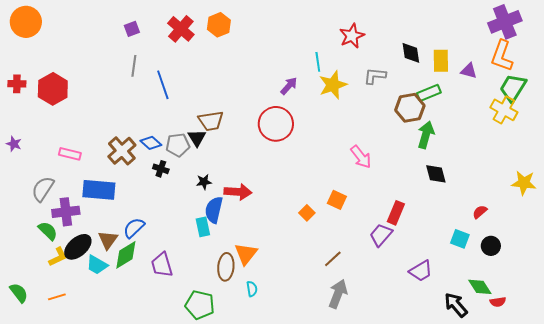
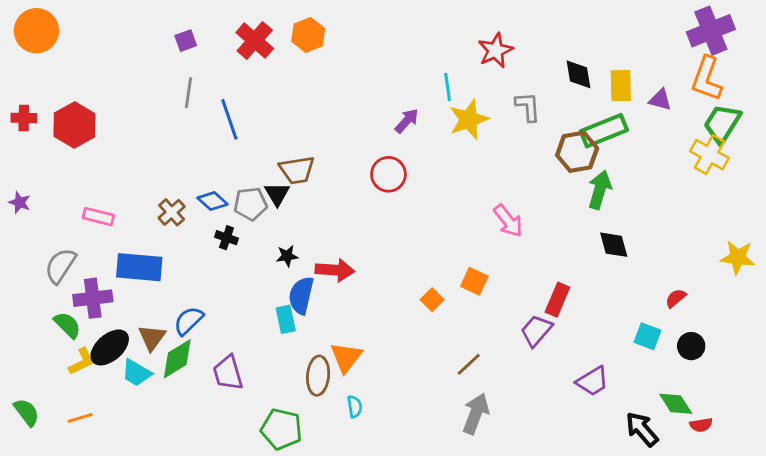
gray L-shape: (375, 76) -> (528, 107), turned 80
green rectangle: (429, 93) -> (604, 131), size x1.4
red circle: (276, 124) -> (388, 174), size x0.7
brown cross: (122, 151) -> (172, 212), size x0.7

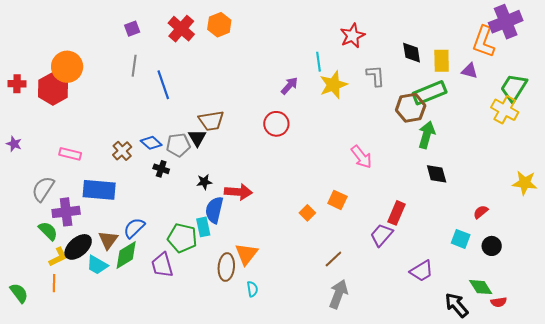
orange circle: (36, 31) -> (67, 67), moved
orange L-shape: (707, 79) -> (484, 42), moved
orange line: (80, 418) -> (54, 283), moved, turned -72
green pentagon: (281, 429) -> (182, 238), moved

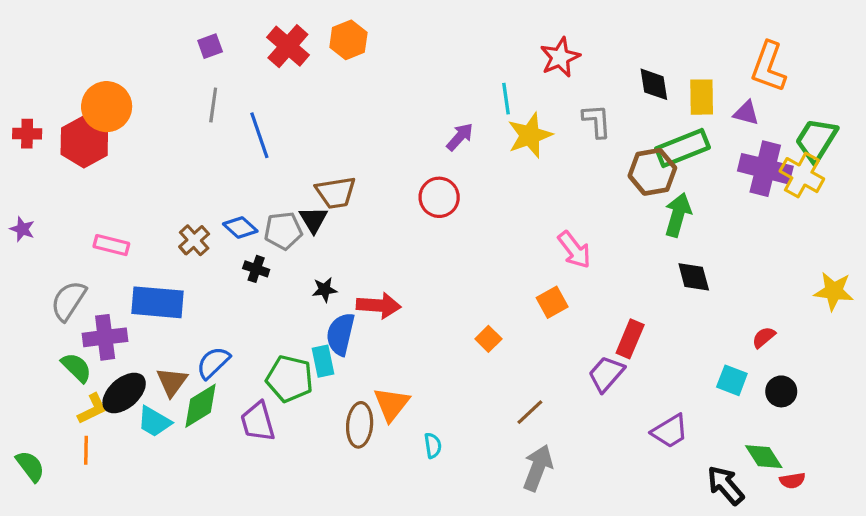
purple cross: (506, 22) -> (765, 169), moved, turned 36
orange square: (337, 200) -> (552, 302), moved, turned 36
cyan semicircle: (252, 289) -> (433, 446), moved

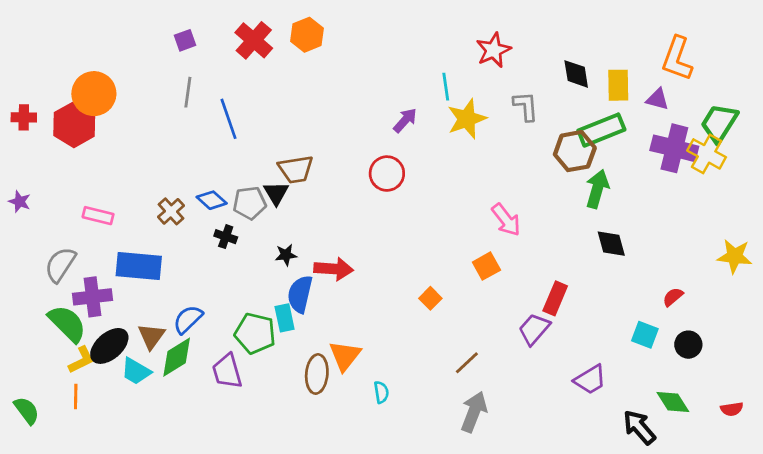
green semicircle: (76, 368) -> (67, 324), size x1.4
red semicircle: (792, 481) -> (732, 409), moved

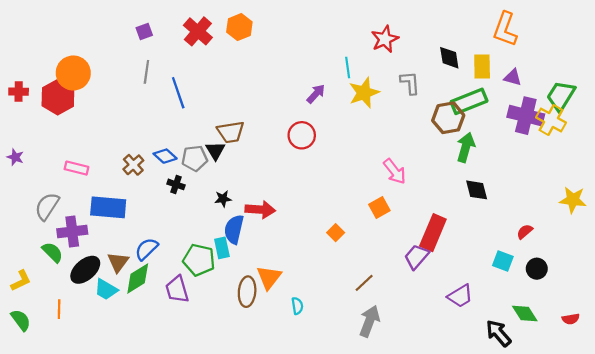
orange L-shape: (677, 59) -> (505, 29), moved
red rectangle: (555, 298) -> (433, 233), size x1.4
green semicircle: (67, 324) -> (52, 252), size x0.7
yellow L-shape: (81, 360) -> (21, 281), moved

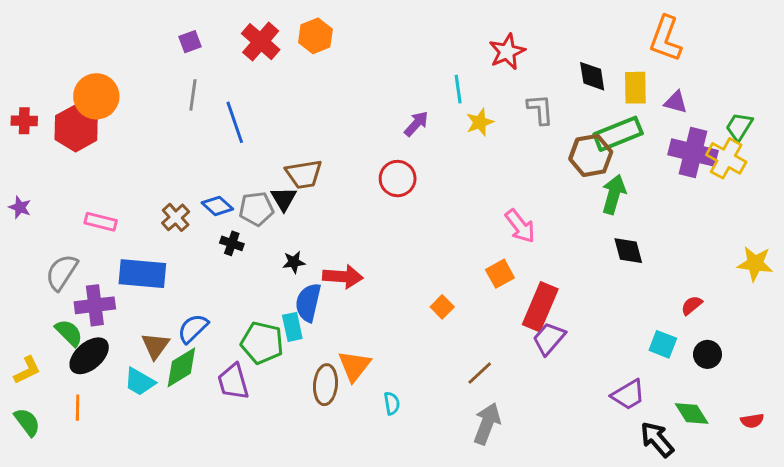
yellow star: (364, 93) -> (480, 122), size x0.7
green trapezoid: (561, 96) -> (739, 127), size x0.7
red rectangle: (433, 233) -> (540, 307), moved
black ellipse: (85, 270) -> (89, 356), moved
purple trapezoid: (460, 296) -> (628, 395), moved

